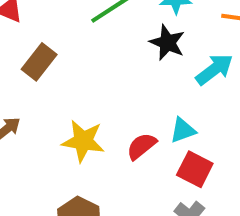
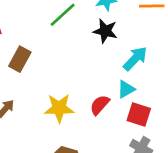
cyan arrow: (214, 69) -> (135, 59), moved

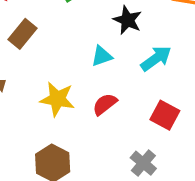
cyan triangle: (126, 89) -> (102, 56), moved
red square: (139, 114) -> (165, 115), moved

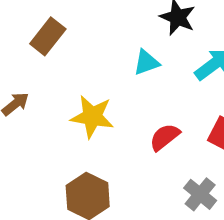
red semicircle: (105, 104) -> (165, 137), moved

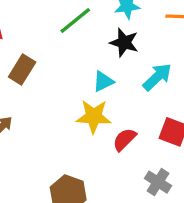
yellow star: (92, 117) -> (94, 117), moved

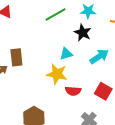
brown rectangle: (22, 69) -> (16, 57), moved, turned -48
red semicircle: (124, 139) -> (73, 91), turned -140

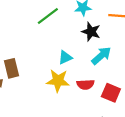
black star: (83, 33) -> (91, 32), moved
red semicircle: (73, 91) -> (85, 85), moved

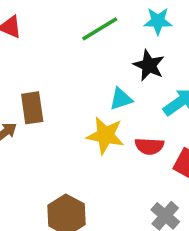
black star: (91, 32) -> (149, 65), moved

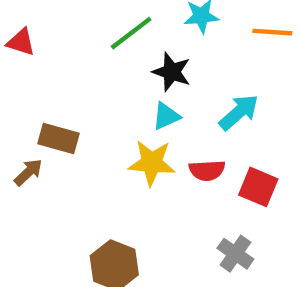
black star: (149, 65) -> (172, 72), moved
brown rectangle: (32, 108) -> (58, 138), turned -60

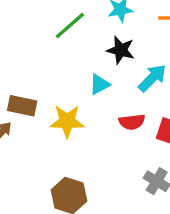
black star: (172, 72) -> (121, 50), moved
yellow star: (152, 163) -> (67, 121), moved

